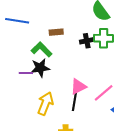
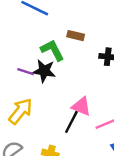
pink triangle: (78, 86) -> (81, 106), turned 30
yellow arrow: (45, 103) -> (20, 111), moved

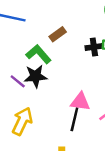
brown rectangle: (76, 36) -> (58, 34), turned -35
purple line: (26, 72) -> (18, 81), turned 35

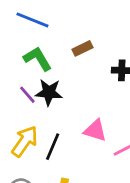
green L-shape: (39, 54) -> (38, 59), moved
black line: (74, 119) -> (53, 147), moved

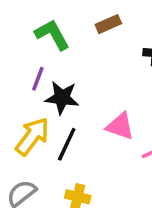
black star: (49, 92) -> (62, 98), moved
purple line: (27, 95) -> (38, 79), turned 60

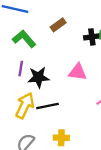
pink triangle: (120, 126) -> (78, 72), moved
black line: (67, 144) -> (48, 106), turned 65

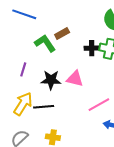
green L-shape: (24, 39) -> (45, 43), moved
black star: (38, 77) -> (51, 80), moved

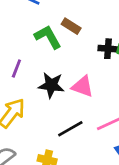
brown rectangle: (62, 33) -> (71, 26), turned 56
black line: (44, 107) -> (70, 129), moved, turned -30

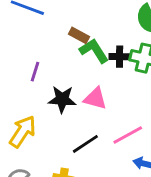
green L-shape: (48, 37) -> (94, 51), moved
purple line: (16, 68) -> (35, 72), moved

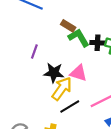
yellow arrow: (23, 131) -> (62, 89), moved

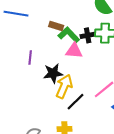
pink triangle: (78, 73) -> (74, 51), moved

